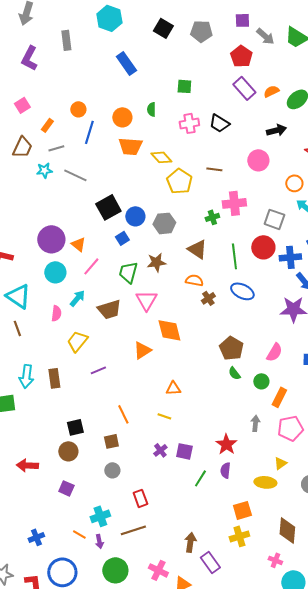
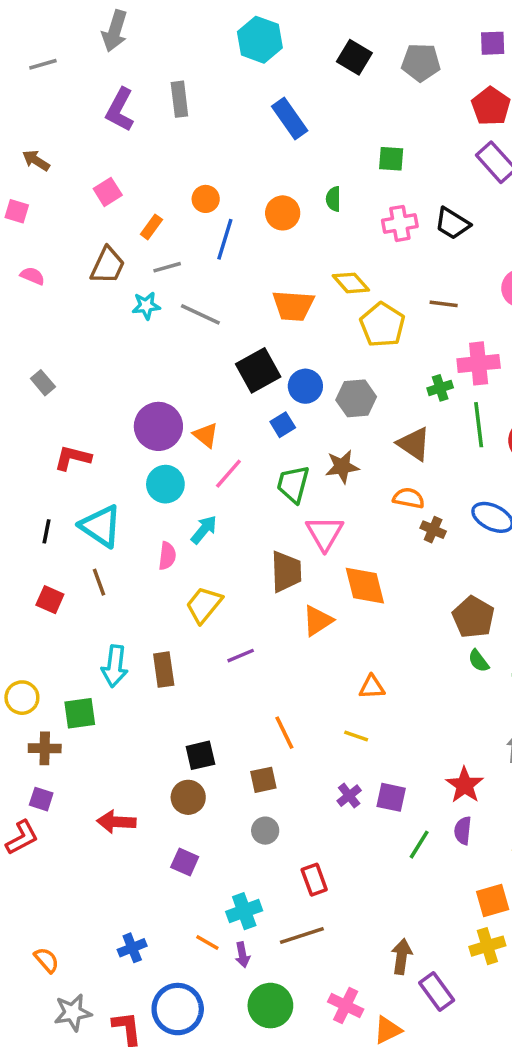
gray rectangle: (66, 40) -> (179, 99), moved
orange trapezoid: (130, 146) -> (293, 306), moved
green line: (234, 256) -> (479, 425), moved
brown cross: (208, 298) -> (433, 530), turned -32
brown trapezoid: (109, 309) -> (286, 572), moved, turned -75

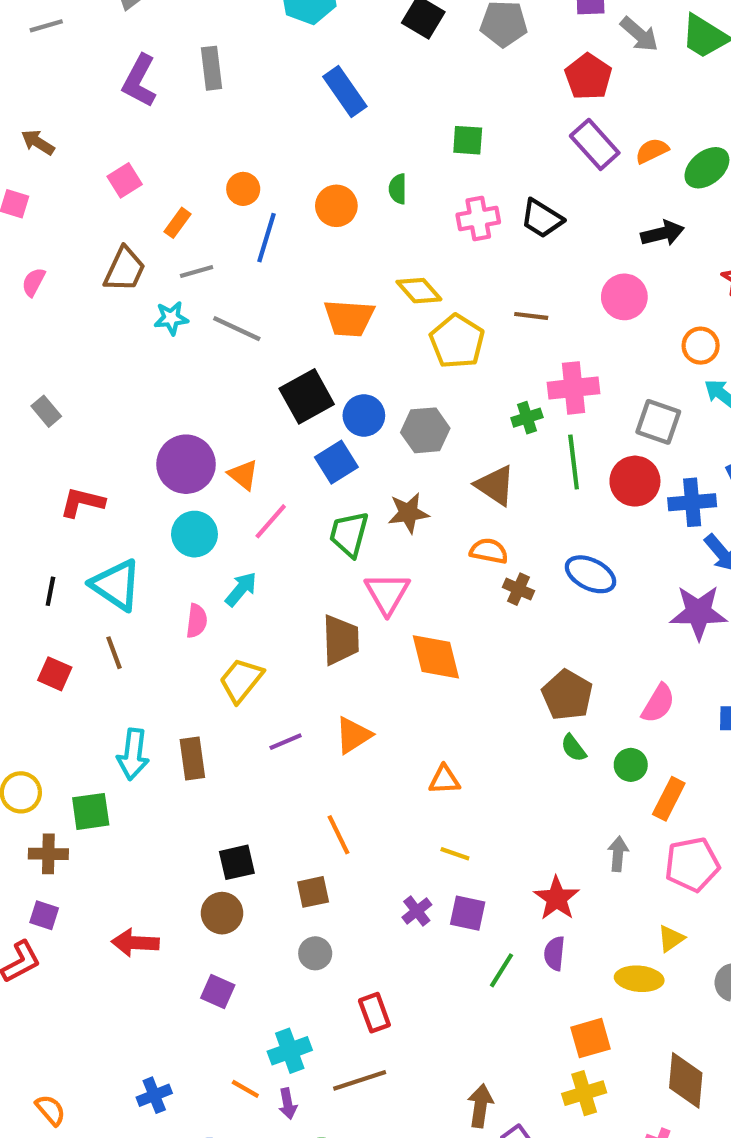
pink semicircle: (32, 276) -> (34, 282), turned -85
blue square: (283, 425) -> (336, 462), size x1.4
orange triangle: (318, 621) -> (353, 735), moved
yellow line: (356, 736) -> (455, 854), moved

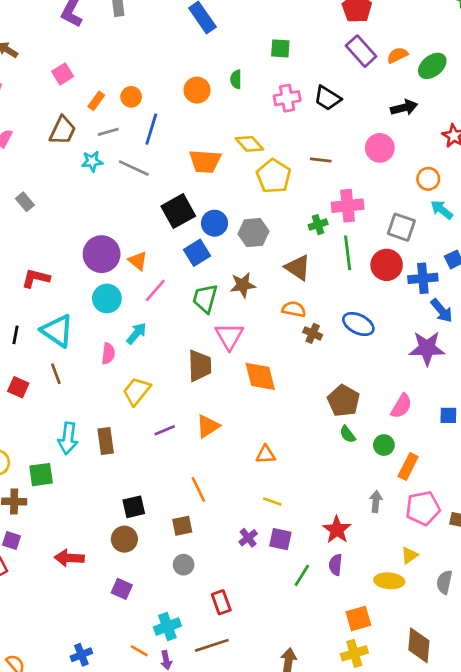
orange circle: (243, 189) -> (131, 97), moved
blue line: (266, 238) -> (151, 129), moved
gray rectangle: (46, 411) -> (25, 202), moved

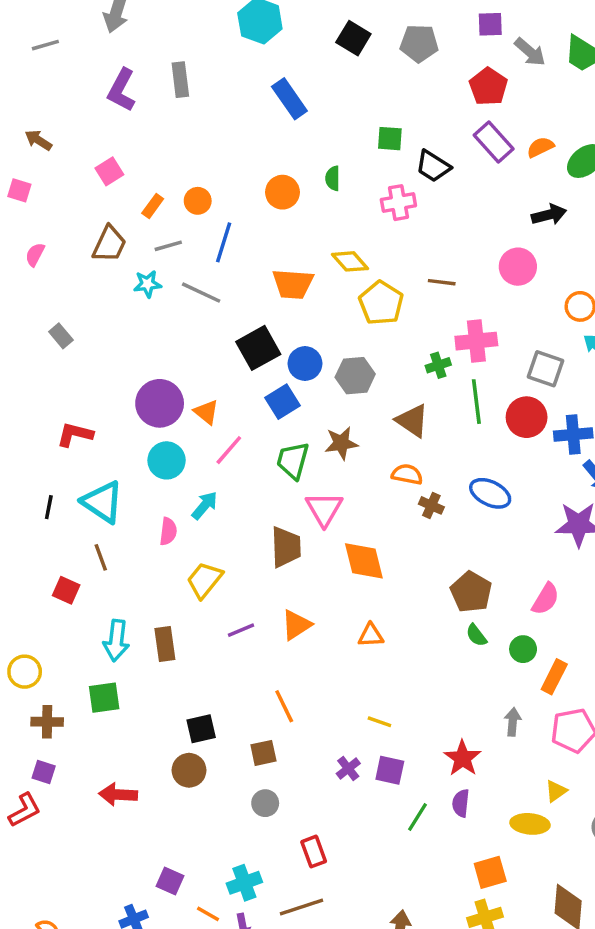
black trapezoid: (327, 98) -> (433, 166), moved
red square: (18, 387) -> (66, 590), moved
orange triangle: (266, 454) -> (371, 635), moved
green square: (41, 475) -> (104, 698), moved
purple square: (122, 589) -> (170, 881), moved

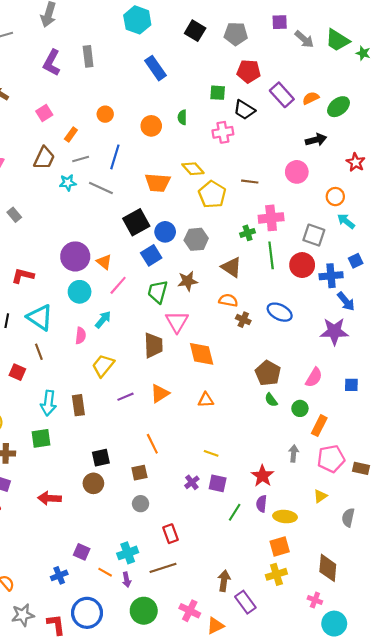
red pentagon: (488, 87) -> (249, 71), moved, turned -30
orange circle: (198, 201) -> (105, 114), moved
yellow ellipse: (530, 824) -> (285, 517), moved

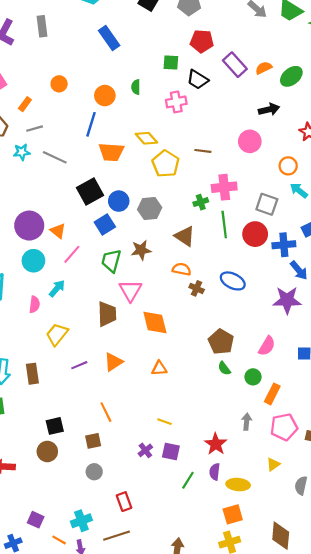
blue line: (115, 157) -> (91, 124), moved

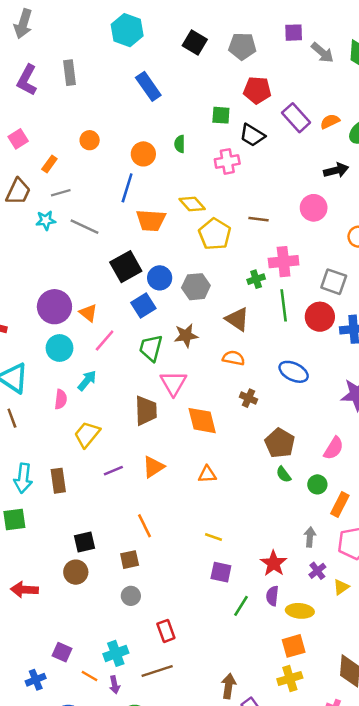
brown cross: (197, 288) -> (249, 398), moved
purple cross: (145, 450) -> (317, 571), moved

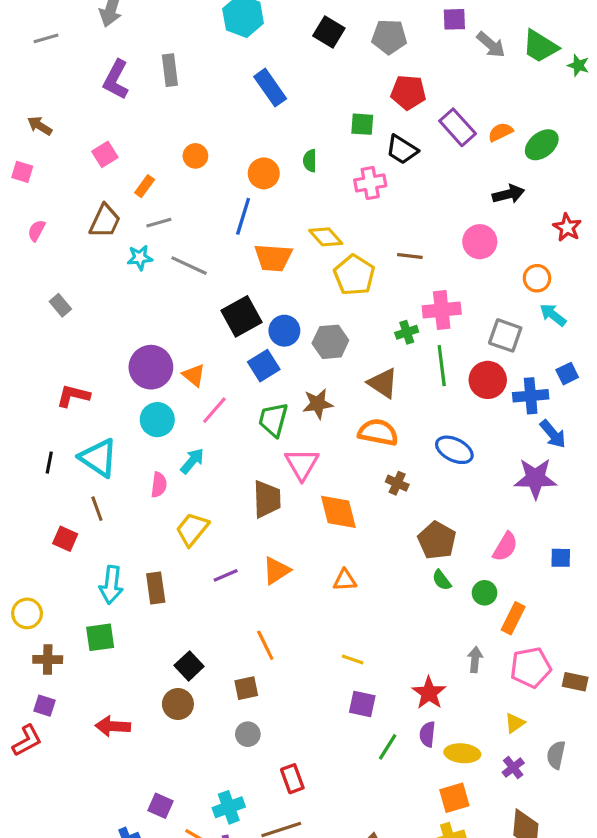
orange semicircle: (233, 358) -> (378, 432), size x1.4
black square: (85, 542) -> (189, 666), turned -30
purple cross: (317, 571) -> (513, 768), moved

